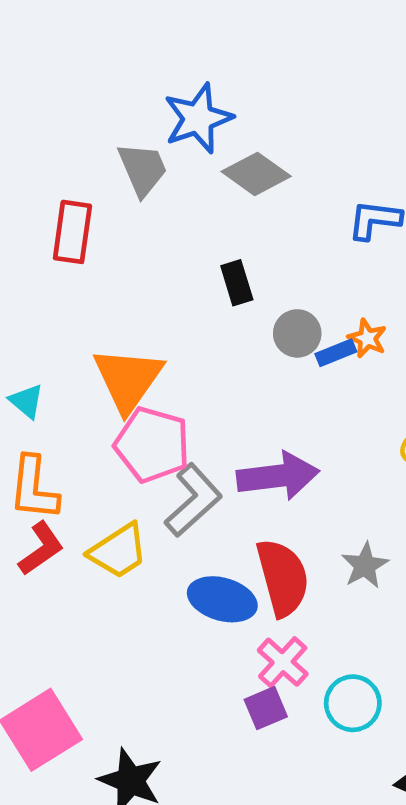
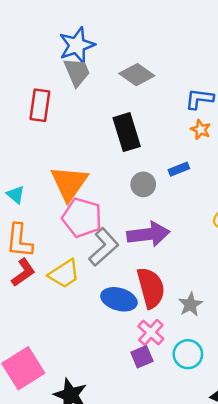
blue star: (198, 118) -> (77, 45), moved
black rectangle: (237, 283) -> (127, 132), size x1.6
gray circle: (297, 333) -> (143, 184), moved
orange star: (367, 338) -> (201, 130), moved
gray star: (365, 565) -> (190, 304), moved

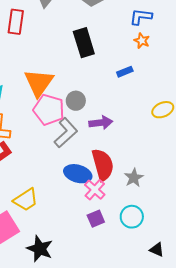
gray circle: (143, 184) -> (76, 101), moved
purple arrow: (148, 234) -> (101, 123), size x0.7
yellow trapezoid: (64, 274) -> (26, 200), moved
pink cross: (151, 332) -> (95, 190), moved

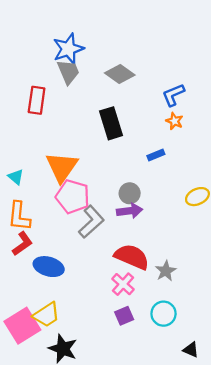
blue L-shape: (141, 17) -> (173, 95), turned -30
gray circle: (76, 101) -> (130, 193), moved
red semicircle: (103, 165) -> (132, 257), turned -52
blue ellipse: (78, 174) -> (49, 267), moved
yellow trapezoid: (26, 200) -> (46, 315), moved

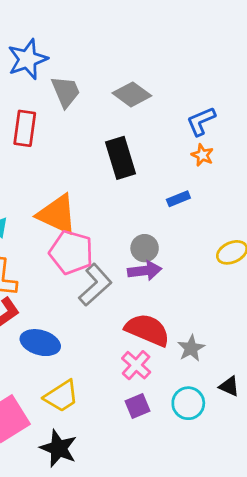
blue star: (68, 49) -> (28, 59), moved
orange triangle: (62, 167) -> (57, 214), turned -40
yellow trapezoid: (46, 315) -> (61, 396), moved
black triangle: (191, 350) -> (229, 386), moved

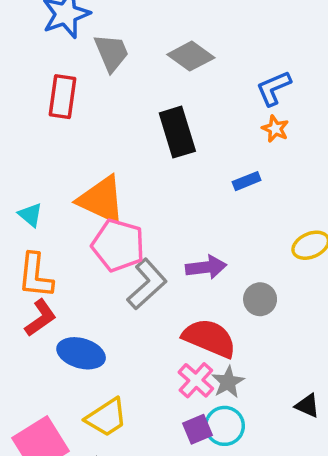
gray circle: (145, 248) -> (260, 299), moved
gray star: (191, 348) -> (228, 382), moved
cyan circle: (188, 403) -> (225, 426), moved

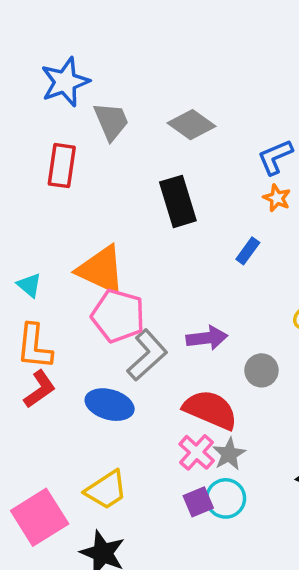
blue rectangle: (247, 181) -> (248, 251), turned -32
blue ellipse: (81, 353) -> (110, 405), moved

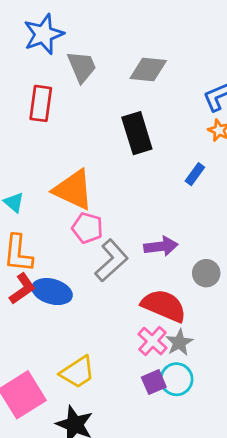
gray diamond: (191, 125) -> (148, 70), turned -30
pink pentagon: (118, 316) -> (87, 228), size x0.7
blue ellipse: (110, 405) -> (52, 292), moved

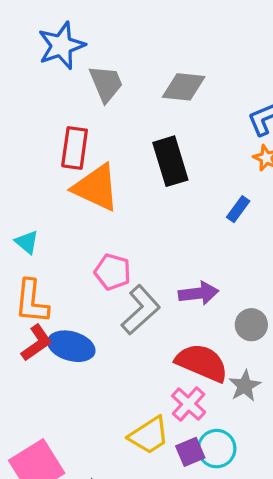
red rectangle: (41, 103) -> (75, 148), moved
orange triangle: (73, 190) -> (96, 188), moved
gray star: (179, 342) -> (245, 386), moved
yellow trapezoid: (77, 372) -> (149, 435), moved

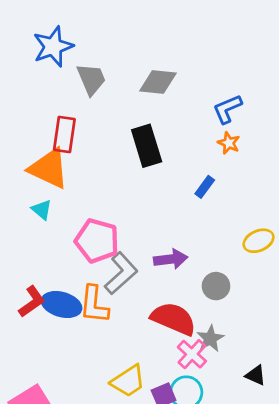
orange triangle: (96, 188) -> (49, 168), moved
cyan triangle: (27, 242) -> (42, 210), moved
pink pentagon: (113, 272) -> (97, 241), size x1.4
orange L-shape: (32, 302) -> (94, 305), moved
pink cross: (189, 404) -> (192, 354), moved

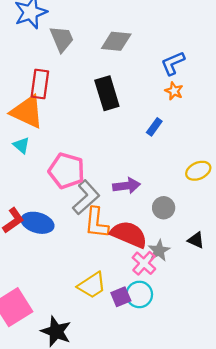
orange L-shape: (94, 305) -> (97, 223), moved
black triangle: (256, 375) -> (196, 240), moved

